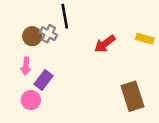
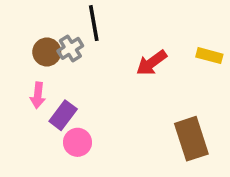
gray cross: (48, 34) -> (70, 48), turned 30
pink circle: (31, 100) -> (78, 142), moved

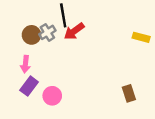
red arrow: (152, 63) -> (74, 31), moved
purple rectangle: (63, 115) -> (29, 86), moved
brown rectangle: (191, 139) -> (129, 93), size x0.6

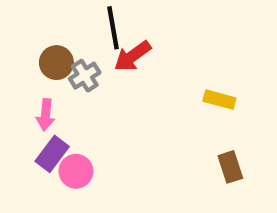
gray cross: (47, 32) -> (85, 76), moved
yellow rectangle: (141, 37) -> (219, 100), moved
pink circle: (52, 96) -> (76, 171), moved

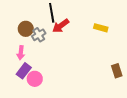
yellow rectangle: (219, 100) -> (101, 28), moved
brown rectangle: (230, 167) -> (117, 71), moved

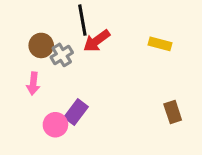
purple rectangle: (24, 71) -> (76, 112), moved
brown rectangle: (117, 71) -> (173, 112), moved

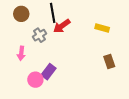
brown circle: (41, 45) -> (21, 14), moved
brown rectangle: (173, 112) -> (109, 61), moved

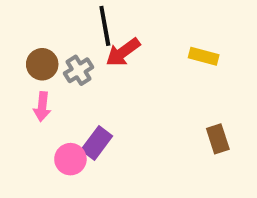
brown circle: (21, 14) -> (42, 64), moved
brown rectangle: (109, 61) -> (218, 139), moved

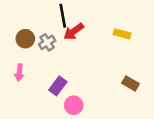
pink arrow: (42, 107) -> (19, 73), moved
brown rectangle: (218, 139) -> (130, 83), turned -42
pink circle: (70, 159) -> (74, 105), moved

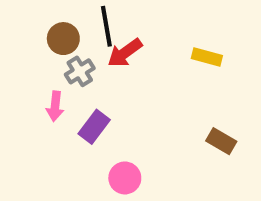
brown circle: (25, 39) -> (63, 39), moved
pink arrow: (19, 73) -> (55, 106), moved
purple rectangle: (58, 86) -> (94, 127), moved

